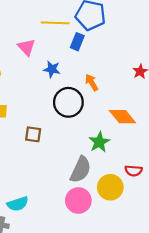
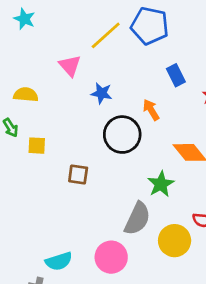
yellow line: (55, 23) -> (106, 35), turned -44
blue rectangle: (77, 42) -> (176, 75), moved, turned -49
pink circle: (78, 201) -> (111, 257), moved

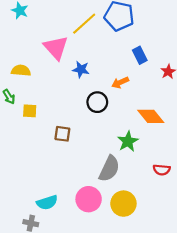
pink triangle: (70, 66) -> (56, 48), size x1.4
orange arrow: (151, 110) -> (120, 83), turned -84
black circle: (122, 135) -> (97, 102), size x0.7
yellow circle: (175, 241) -> (123, 204), moved

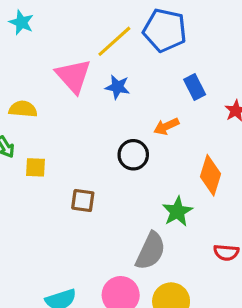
blue star: (81, 69) -> (117, 87), moved
orange diamond: (151, 116) -> (210, 175), turned 56

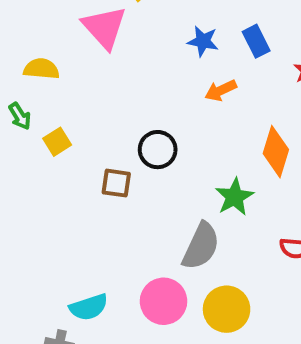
blue star: (117, 87) -> (203, 41), moved
black circle: (133, 155) -> (158, 150), moved
yellow square: (36, 167) -> (57, 142), turned -35

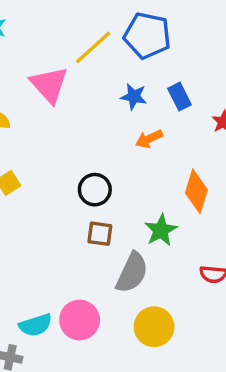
brown square: (116, 183) -> (100, 234), moved
pink circle: (164, 301) -> (80, 320), moved

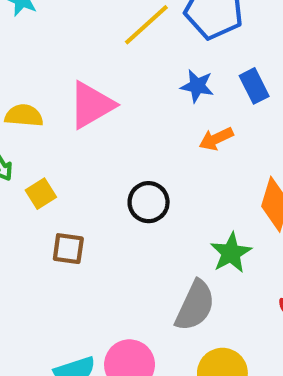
pink triangle: (49, 85) -> (92, 105), moved, turned 42
brown square: (100, 234) -> (68, 249), moved

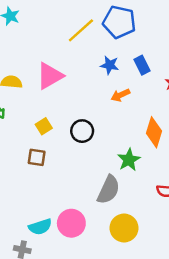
yellow square: (41, 194) -> (44, 126), moved

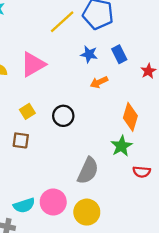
green star: (129, 160) -> (121, 146), moved
yellow circle: (124, 228) -> (87, 212), moved

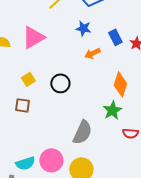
blue rectangle: (119, 54) -> (115, 37), moved

